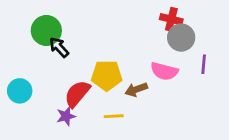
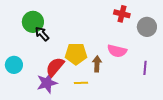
gray circle: (181, 38) -> (147, 27), moved
purple line: (204, 64) -> (145, 68), moved
brown arrow: (136, 89) -> (97, 64), turned 112
purple star: (66, 116) -> (47, 83), size x1.5

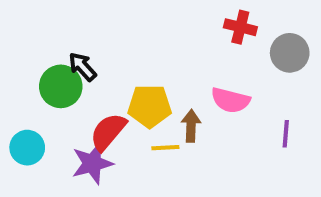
green circle: (33, 22) -> (61, 86), moved
cyan circle: (14, 65) -> (27, 148), moved
yellow line: (81, 83) -> (165, 148), moved

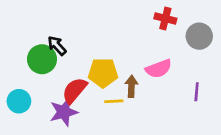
pink semicircle: (230, 100) -> (159, 69), turned -35

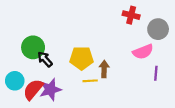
black arrow: (57, 46) -> (45, 59), moved
pink semicircle: (159, 69) -> (143, 52), moved
red semicircle: (75, 90) -> (33, 89), moved

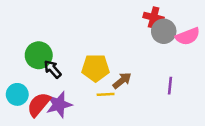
gray circle: (158, 29) -> (164, 31), moved
pink semicircle: (143, 52) -> (188, 36), moved
brown arrow: (104, 69) -> (122, 81), turned 49
purple line: (156, 73) -> (170, 86), moved

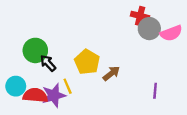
yellow pentagon: (96, 68) -> (87, 62), turned 30
purple line: (170, 86) -> (155, 91), moved
yellow line: (106, 94) -> (68, 86), moved, turned 70
red semicircle: (39, 104) -> (35, 95), turned 55

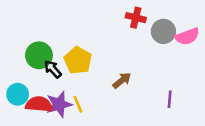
red cross: (140, 16) -> (136, 18), moved
yellow pentagon: (87, 62) -> (78, 60), moved
yellow line: (68, 86) -> (78, 104), moved

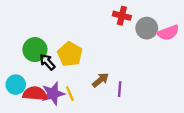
brown arrow: (122, 80) -> (100, 80), moved
purple line: (170, 99) -> (120, 89), moved

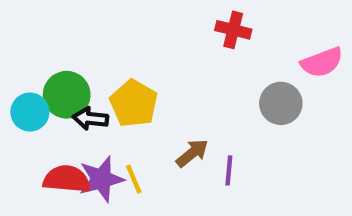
gray circle: (147, 28) -> (281, 103), moved
black arrow: (47, 62) -> (90, 119), turned -42
cyan circle: (16, 85) -> (30, 112), moved

